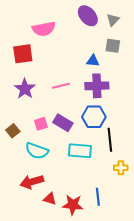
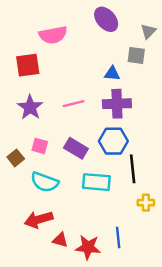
gray triangle: (113, 20) -> (148, 31), moved
pink square: (41, 124) -> (40, 146), moved, turned 32

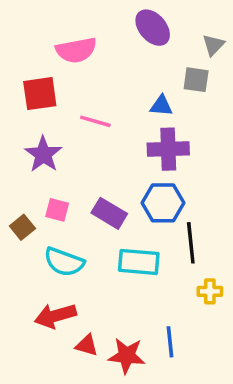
pink line: (74, 104) -> (95, 121), moved, turned 30

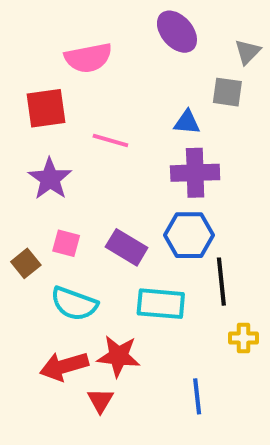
red triangle: (87, 345) -> (100, 400), turned 45
red star: (127, 356) -> (119, 356), moved

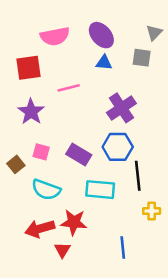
purple ellipse: (177, 32) -> (101, 35), moved
blue triangle: (187, 122) -> (104, 63), moved
pink line: (110, 140) -> (69, 88), turned -30
purple cross: (195, 173) -> (121, 108), turned -32

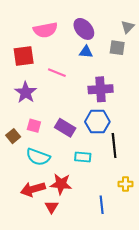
pink line: (69, 88) -> (57, 73), turned 36
purple cross: (121, 108) -> (101, 89), turned 30
cyan rectangle: (100, 190) -> (83, 157), size x0.7
yellow cross: (152, 211) -> (125, 184), moved

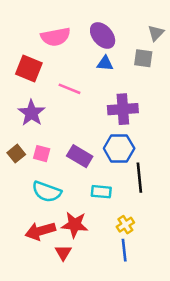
red square: (24, 56) -> (29, 69), turned 30
brown square: (13, 136) -> (16, 154), moved
yellow cross: (125, 184) -> (125, 225), moved, turned -32

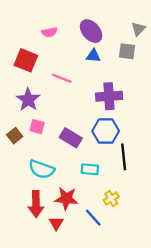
pink semicircle: (56, 37) -> (49, 32), size x0.6
pink square: (42, 154) -> (37, 127), moved
red arrow: (40, 231) -> (36, 204), turned -75
blue line: (124, 250) -> (93, 218), moved, turned -36

